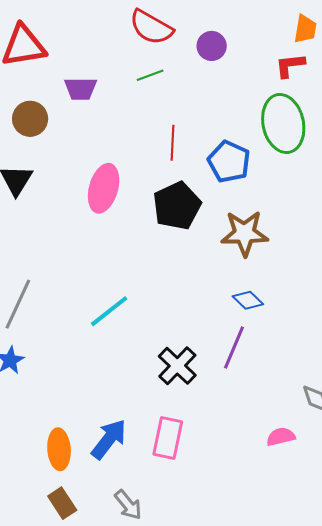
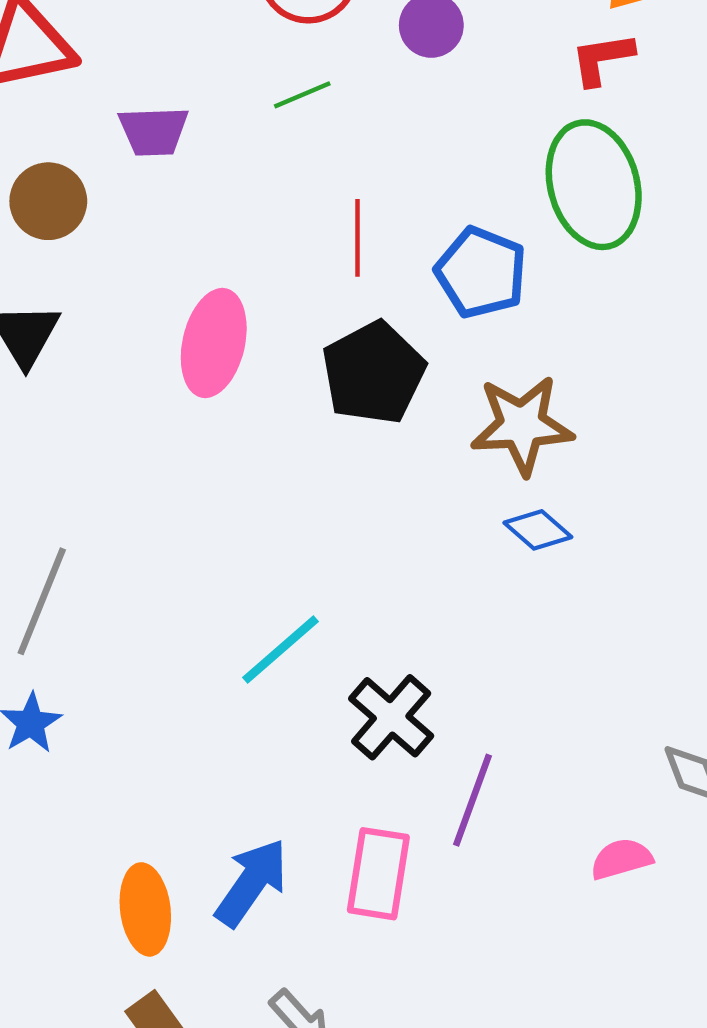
blue diamond: (248, 300) -> (538, 530), moved
cyan line: (109, 311) -> (281, 649), moved
purple line: (234, 348) -> (473, 800), moved

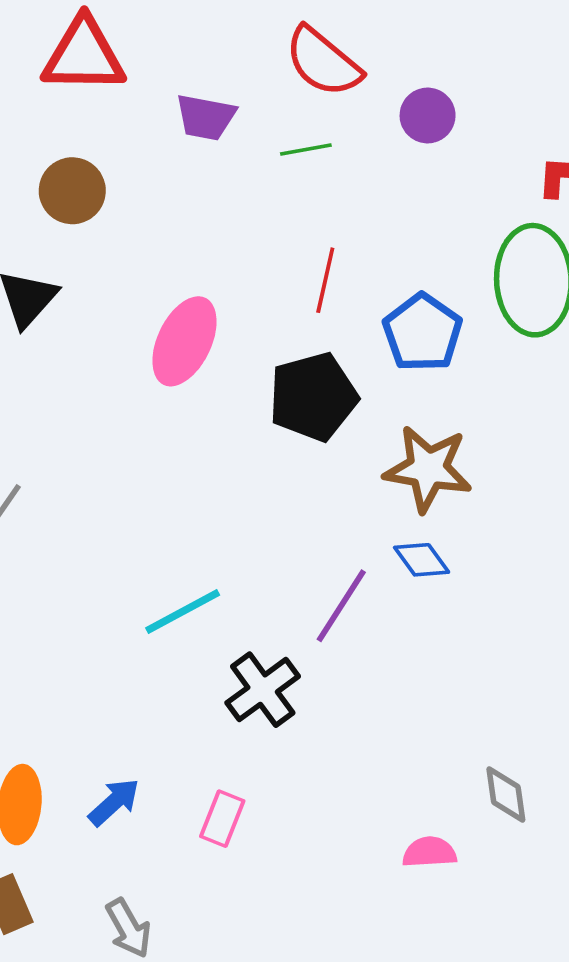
purple trapezoid: (154, 131) -> (206, 117), moved
purple line: (473, 800) -> (341, 606), moved
pink rectangle: (378, 874) -> (222, 819), size x0.7
blue arrow: (251, 883) -> (114, 802), size x0.7

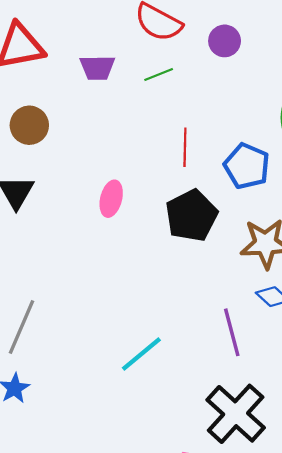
pink ellipse: (184, 341) -> (111, 199), size x0.7
purple line: (341, 606) -> (232, 332), turned -36
black cross: (263, 690) -> (236, 414), moved, size x1.4

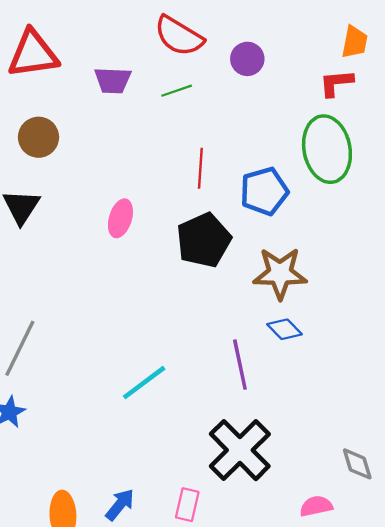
blue pentagon: (247, 166) -> (264, 191), turned 30

